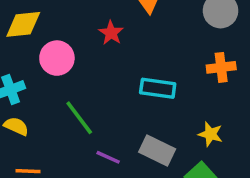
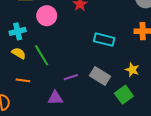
green line: (79, 118) -> (42, 55), moved
purple line: (108, 157) -> (71, 77), turned -48

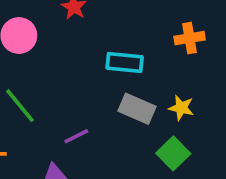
gray rectangle: (100, 76) -> (137, 109), moved

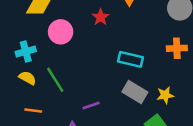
yellow star: (181, 108) -> (165, 95), turned -30

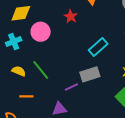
cyan cross: (26, 51) -> (14, 42), moved
cyan rectangle: (130, 59) -> (98, 47), turned -48
gray rectangle: (135, 92) -> (90, 74), moved, turned -42

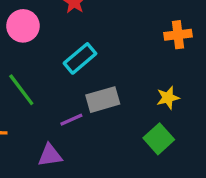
cyan rectangle: (98, 47) -> (80, 58), moved

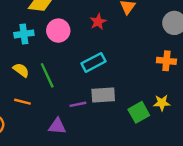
yellow star: (168, 98) -> (162, 103), moved
green square: (159, 139) -> (139, 112), moved

